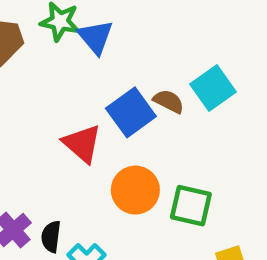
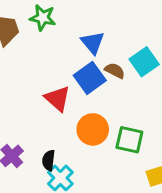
blue triangle: (95, 37) -> (93, 43), moved
black semicircle: (51, 237) -> (49, 160), moved

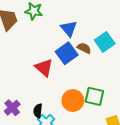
orange circle: (93, 129) -> (73, 101), moved

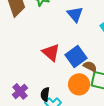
brown semicircle: (84, 48) -> (90, 66), moved
blue square: (67, 53) -> (76, 56), moved

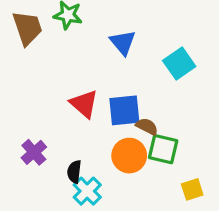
blue square: (76, 56) -> (124, 110), turned 30
purple cross: (20, 91) -> (34, 152), moved

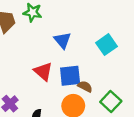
blue triangle: (123, 43) -> (63, 40), moved
green square: (163, 149) -> (111, 102), moved, turned 30

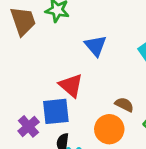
blue square: (70, 76) -> (56, 111), moved

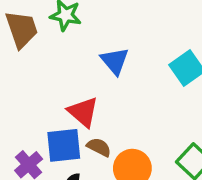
brown semicircle: (124, 105) -> (99, 147), moved

